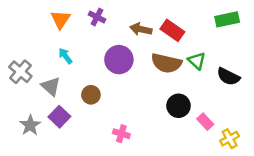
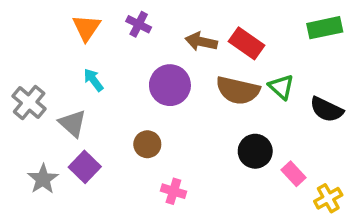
brown circle: (91, 95) -> (147, 144), moved

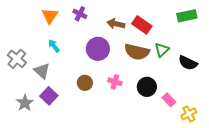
green triangle: (281, 87) -> (162, 50), turned 35
pink cross: (173, 191) -> (115, 82), moved

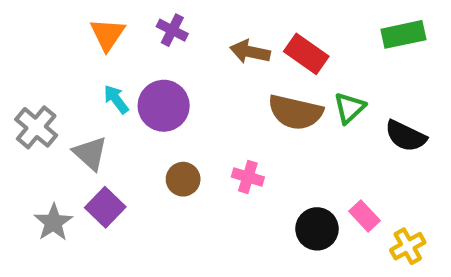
purple circle: (98, 49) -> (164, 106), moved
black circle: (147, 87) -> (317, 229), moved

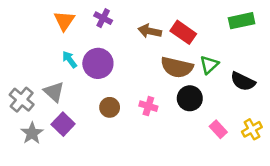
gray cross: (36, 127) -> (22, 100), moved
black circle: (317, 229) -> (190, 98), moved
yellow cross: (408, 246) -> (252, 129), moved

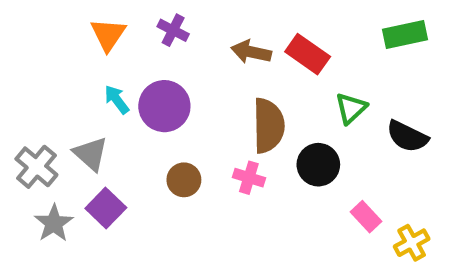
brown semicircle: (177, 67) -> (268, 126), moved, turned -104
yellow cross: (252, 129) -> (412, 243), moved

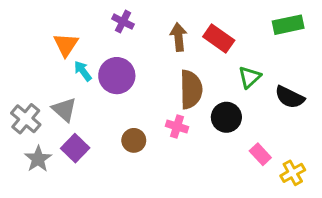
orange triangle: (108, 35) -> (66, 45), moved
brown arrow: (251, 52) -> (179, 37), turned 72
brown circle: (184, 180) -> (134, 140), moved

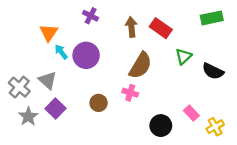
brown semicircle: (191, 89) -> (140, 66), turned 32
black circle: (226, 117) -> (161, 126), moved

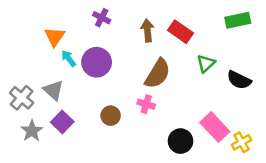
pink rectangle: (191, 113) -> (215, 127), size x1.6

